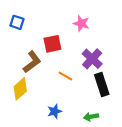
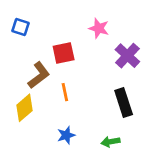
purple cross: (92, 59) -> (127, 56), moved
orange line: (65, 76) -> (65, 92), moved, turned 48

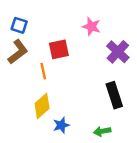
brown L-shape: (39, 75) -> (18, 52), moved
orange line: (65, 92) -> (43, 71), moved
yellow diamond: (24, 108) -> (42, 106), moved

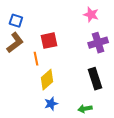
pink star: (91, 26) -> (91, 15), moved
purple cross: (118, 52) -> (98, 43), turned 30
yellow diamond: (42, 106) -> (47, 80), moved

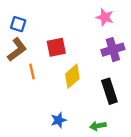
orange line: (36, 59) -> (32, 72), moved
yellow diamond: (47, 80) -> (72, 76), moved

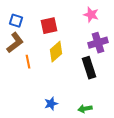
red square: (56, 47) -> (49, 26), moved
yellow diamond: (72, 76) -> (56, 52), moved
black rectangle: (109, 91) -> (89, 68), moved

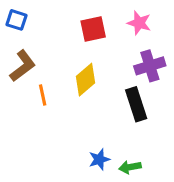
blue square: (16, 21) -> (16, 20), moved
red square: (49, 26) -> (93, 29), moved
blue star: (51, 104) -> (99, 159), moved

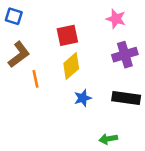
red square: (93, 29) -> (67, 35), moved
black rectangle: (136, 104) -> (126, 98), moved, turned -64
blue star: (99, 159) -> (83, 98), moved

